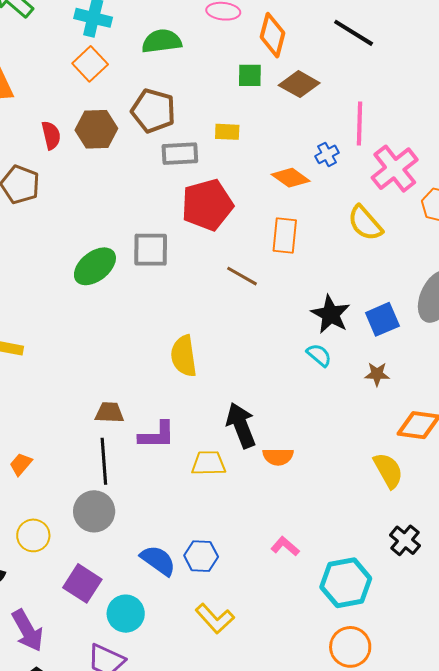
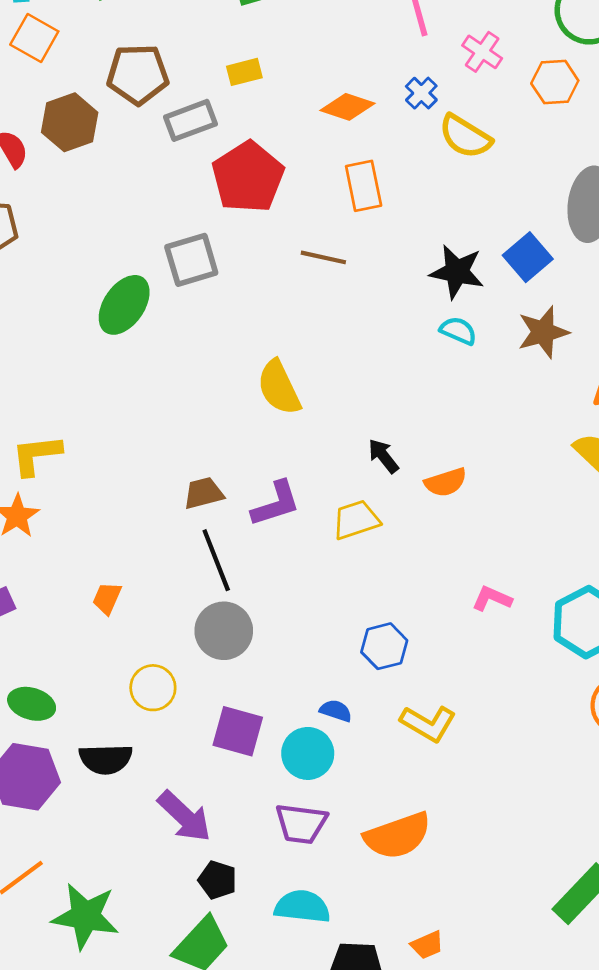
blue cross: (327, 154) -> (421, 93), moved
pink cross: (395, 169) -> (482, 52), size x0.6
brown star: (377, 374) -> (543, 332), size x1.5
black arrow: (241, 425) -> (383, 456), size x0.6
blue semicircle: (158, 560) -> (336, 711), moved, size x0.6

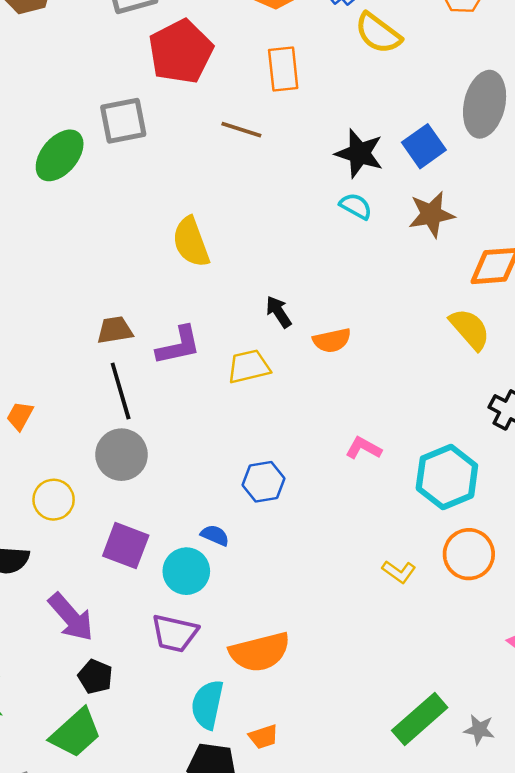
yellow L-shape: (428, 723) -> (399, 572), moved, size x0.7
cyan semicircle: (302, 907) -> (207, 705), moved, turned -90
orange trapezoid: (427, 945) -> (263, 737), moved

